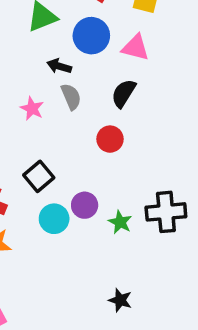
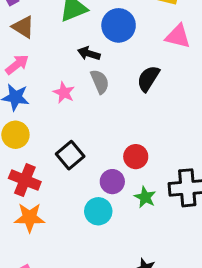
pink triangle: (135, 47) -> (178, 36), moved
red circle: (110, 139) -> (136, 157), moved
cyan circle: (54, 219) -> (98, 211), moved

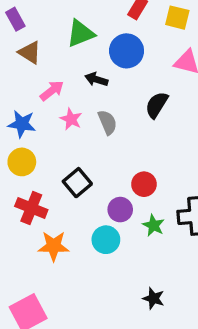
pink arrow: (17, 64) -> (52, 91), moved
gray semicircle: (100, 82) -> (107, 122), moved
orange star: (30, 218) -> (54, 246), moved

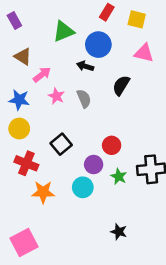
brown triangle: (30, 52) -> (23, 57), moved
black arrow: (96, 79) -> (85, 66), moved

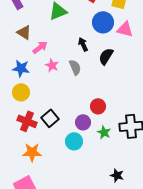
blue circle: (98, 45) -> (103, 22), moved
black arrow: (85, 66) -> (83, 44), moved, turned 48
black square: (61, 144) -> (50, 118), moved
orange star: (43, 192) -> (32, 152), moved
black star: (119, 232) -> (117, 175), moved

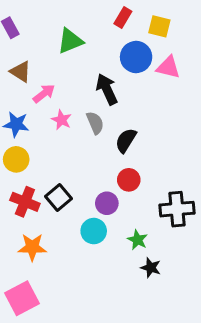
black arrow: (83, 44) -> (107, 89), size x1.5
black semicircle: (106, 56) -> (126, 140), moved
green star: (104, 132) -> (138, 240), moved
black star: (117, 175) -> (151, 268), moved

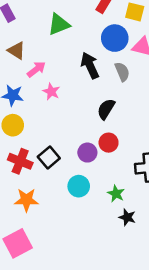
gray semicircle: (95, 123) -> (122, 72), moved
purple circle: (107, 203) -> (87, 153), moved

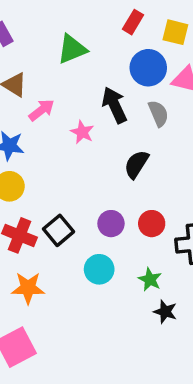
pink star: (51, 92) -> (82, 132), moved
red circle: (109, 143) -> (152, 224), moved

